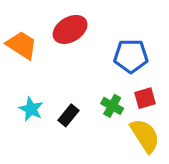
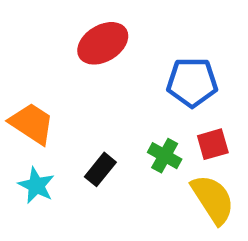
orange trapezoid: (22, 45) -> (32, 124), moved
cyan star: (31, 109) -> (36, 185), moved

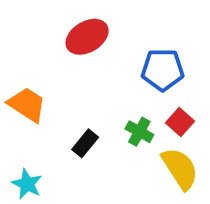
red square: (213, 144) -> (180, 122), turned -32
cyan star: (36, 185) -> (27, 184), moved

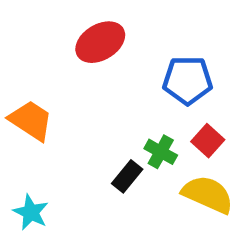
black rectangle: (85, 143) -> (127, 176), moved
yellow semicircle: (180, 168) -> (208, 194), turned -33

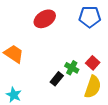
blue pentagon: (188, 80) -> (90, 17), moved
yellow semicircle: (208, 194) -> (93, 87), turned 85

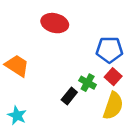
blue pentagon: (90, 17) -> (109, 50), moved
red ellipse: (45, 19) -> (55, 23), turned 45

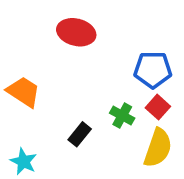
black rectangle: (69, 96) -> (80, 134), moved

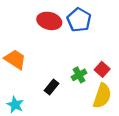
blue pentagon: (153, 70) -> (79, 20), moved, turned 30
green cross: (122, 116) -> (79, 75), turned 32

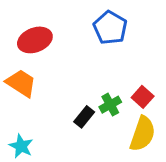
red ellipse: (49, 21) -> (35, 40), moved, turned -35
black rectangle: (51, 87) -> (84, 117), moved

